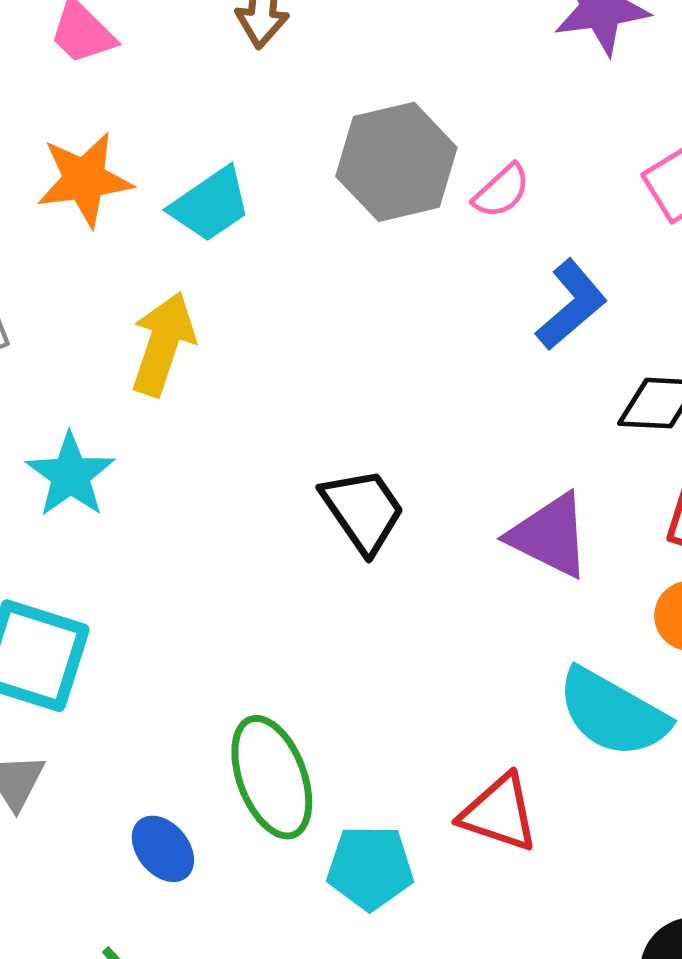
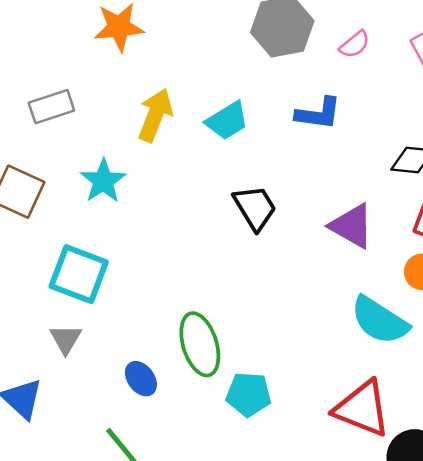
pink semicircle: (502, 191) -> (355, 44), moved
cyan trapezoid: (210, 205) -> (227, 121), moved
blue L-shape: (571, 305) -> (318, 114), moved, turned 45
red triangle: (499, 813) -> (362, 409), moved, size x1.4

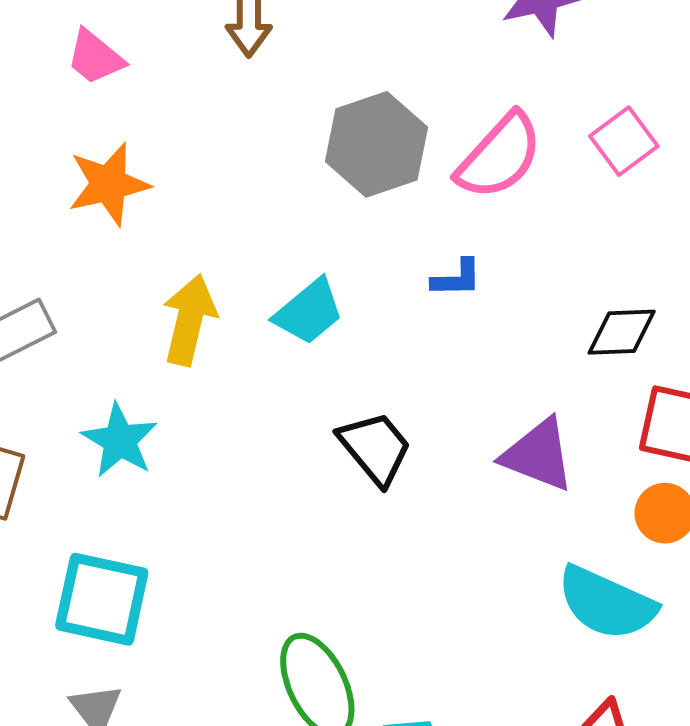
pink semicircle: (355, 44) -> (499, 156), size x1.8
blue L-shape: (318, 114) -> (457, 278), size x0.7

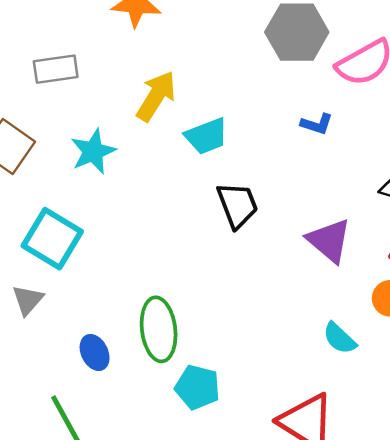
cyan trapezoid: (309, 312) -> (206, 136), moved
cyan semicircle: (607, 603) -> (340, 338), size x0.6

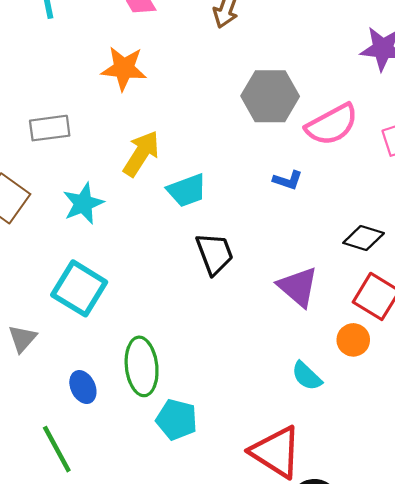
cyan square: (52, 239) -> (79, 288), moved

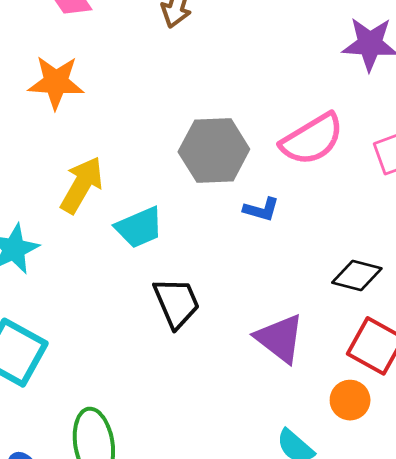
gray hexagon: (270, 96) -> (214, 151), moved

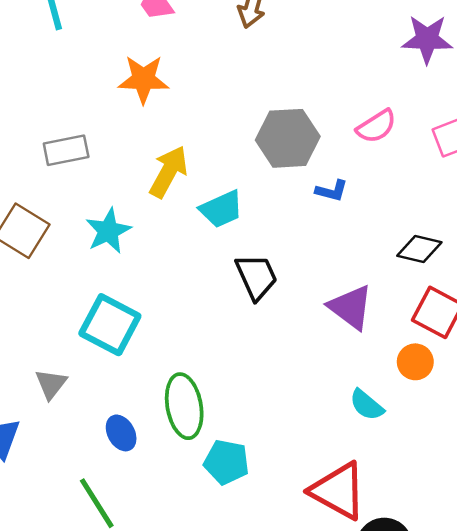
pink semicircle: (312, 139) -> (376, 126), size x0.7

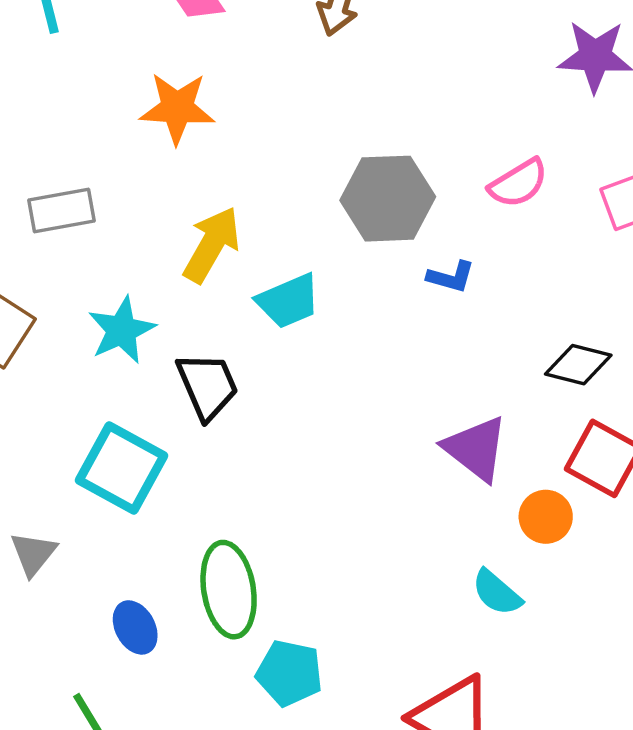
black trapezoid: (256, 277) -> (208, 386), moved
orange circle: (415, 362) -> (546, 517), moved

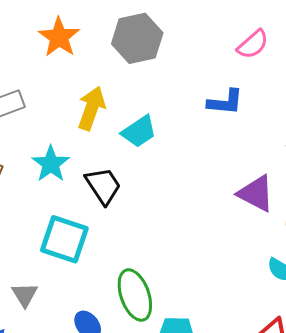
orange star: (177, 108) -> (59, 37), turned -30
gray hexagon: (388, 199) -> (137, 38), moved
blue L-shape: (451, 277) -> (225, 102), size x1.4

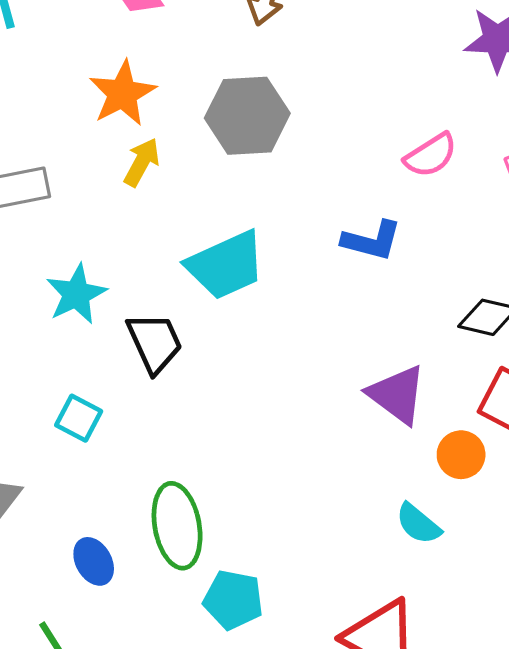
yellow arrow: (91, 108) -> (142, 162), moved, size x0.7
cyan trapezoid: (139, 131) -> (226, 265), size x1.4
cyan square: (64, 239) -> (79, 418), size x0.6

